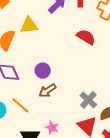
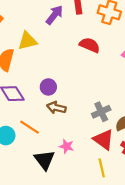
brown arrow: (47, 91) -> (56, 108), turned 54
gray cross: (88, 100) -> (101, 112), turned 30

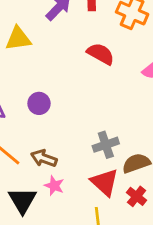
brown arrow: (56, 108) -> (44, 158), moved

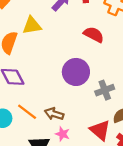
purple circle: (39, 103) -> (76, 72), moved, size x1.6
gray cross: (106, 145) -> (105, 90), moved

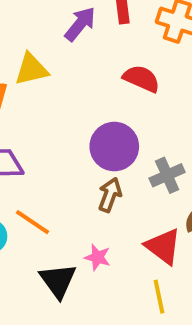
brown arrow: (54, 114) -> (110, 195), moved, turned 96

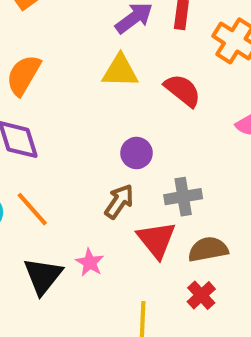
yellow triangle: (31, 69) -> (120, 71), moved
purple circle: (114, 147) -> (137, 153), size x0.6
red triangle: (163, 246) -> (156, 240), moved

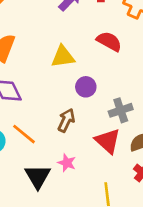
yellow triangle: (120, 71) -> (63, 57), moved
brown arrow: (119, 201) -> (66, 120), moved

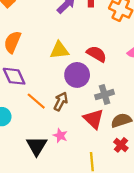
red semicircle: (109, 41) -> (97, 54), moved
purple circle: (86, 87) -> (77, 75), size x1.5
orange line: (24, 134) -> (36, 101), moved

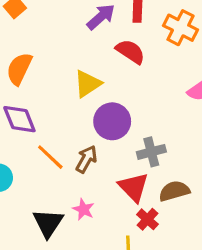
yellow triangle: (59, 50) -> (88, 84), turned -30
red semicircle: (97, 54) -> (130, 52), moved
red cross: (121, 145) -> (147, 219), moved

